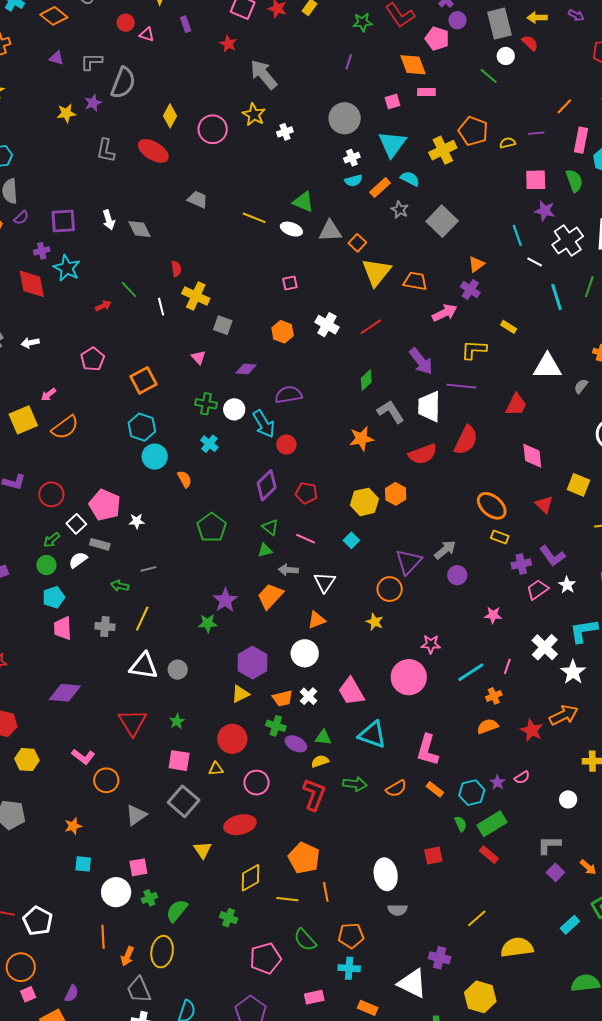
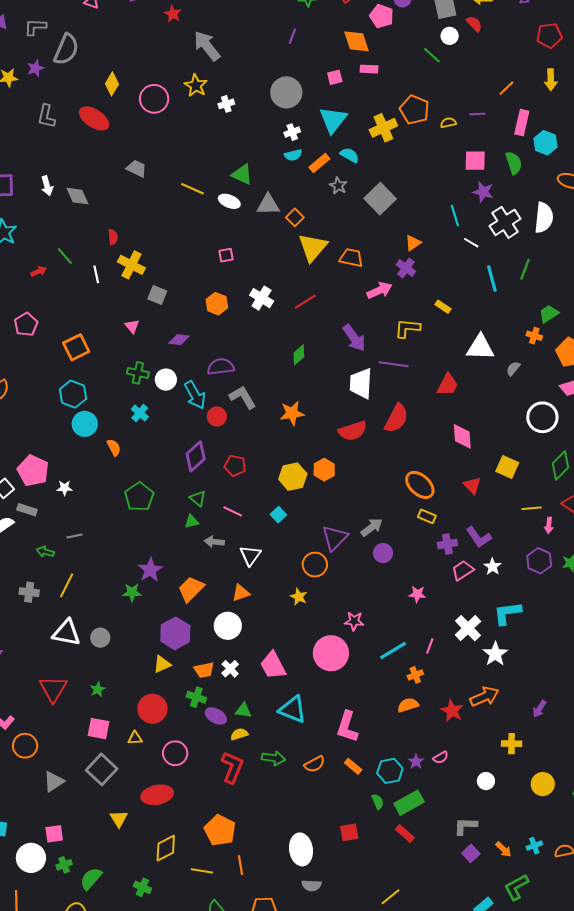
gray L-shape: (391, 412) -> (243, 397), moved
orange trapezoid: (270, 596) -> (191, 589), moved

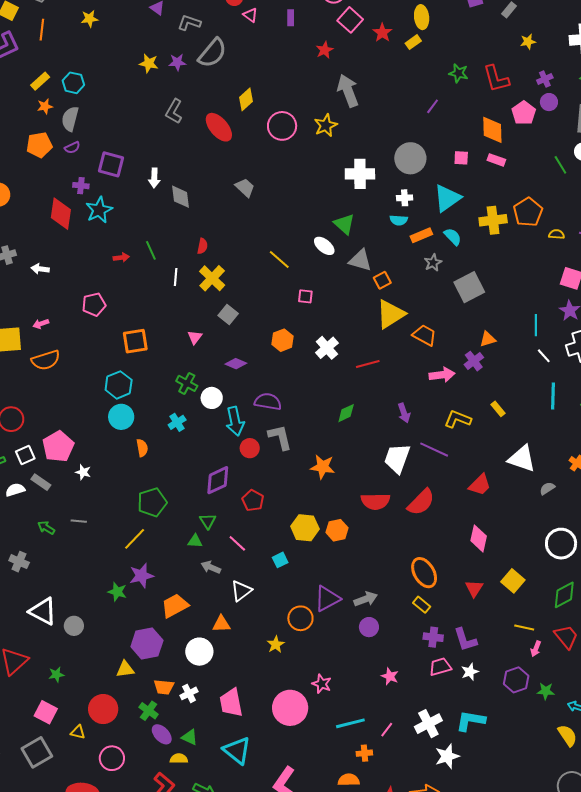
white cross: (226, 104) -> (360, 174), moved, size x1.8
yellow line: (192, 189) -> (279, 259), moved
purple arrow: (354, 338) -> (404, 413), size x0.7
yellow line: (67, 585) -> (135, 539), moved

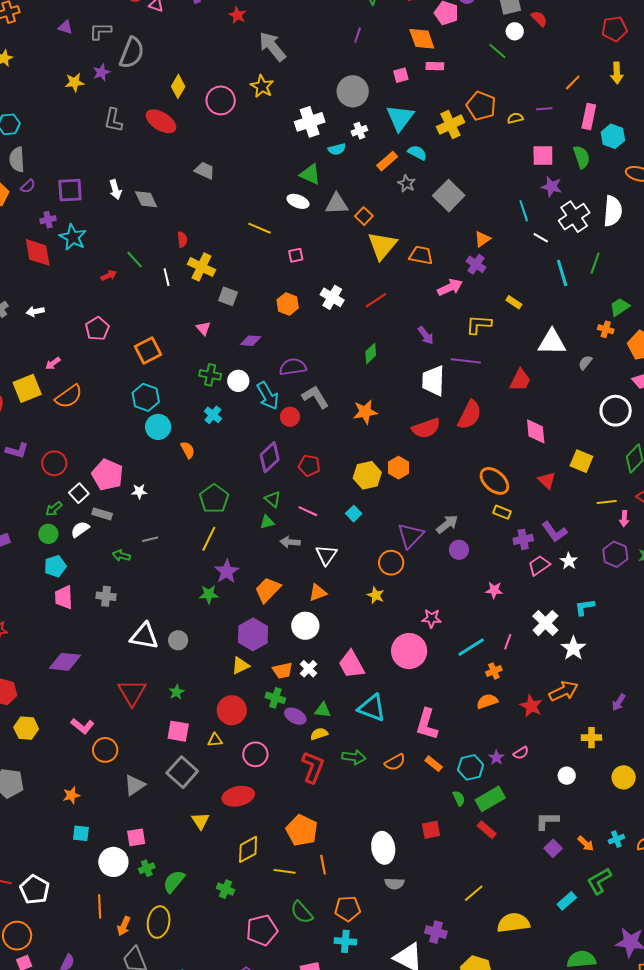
cyan semicircle: (399, 220) -> (337, 149), moved
cyan L-shape: (471, 721) -> (585, 607), size x0.7

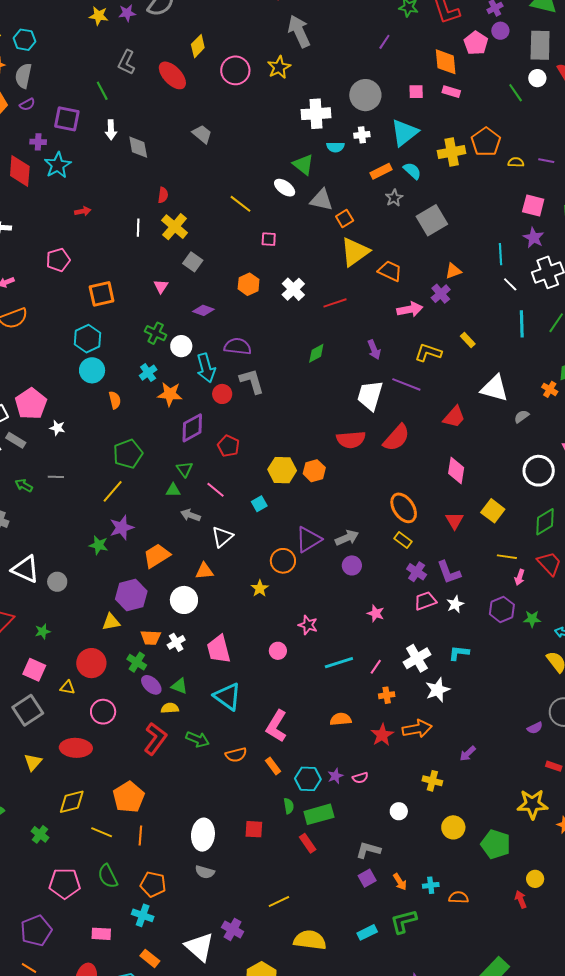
green line: (135, 260) -> (102, 91), moved
orange star: (365, 412) -> (170, 394), moved
purple cross: (523, 539) -> (417, 572), turned 30
pink circle: (409, 651) -> (278, 651), size x0.5
orange cross: (494, 671) -> (387, 695), moved

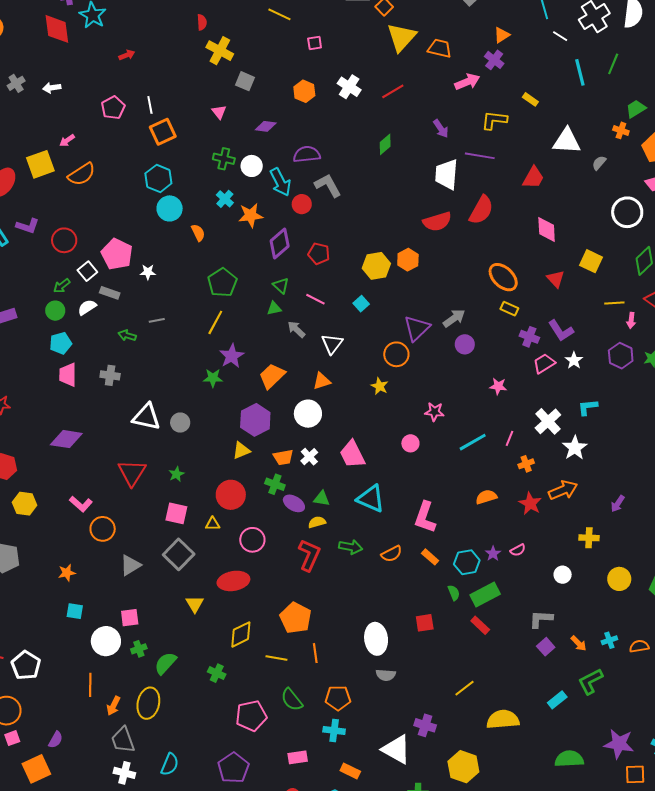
white line: (138, 228) -> (150, 105), moved
gray arrow: (190, 515) -> (296, 329), turned 36

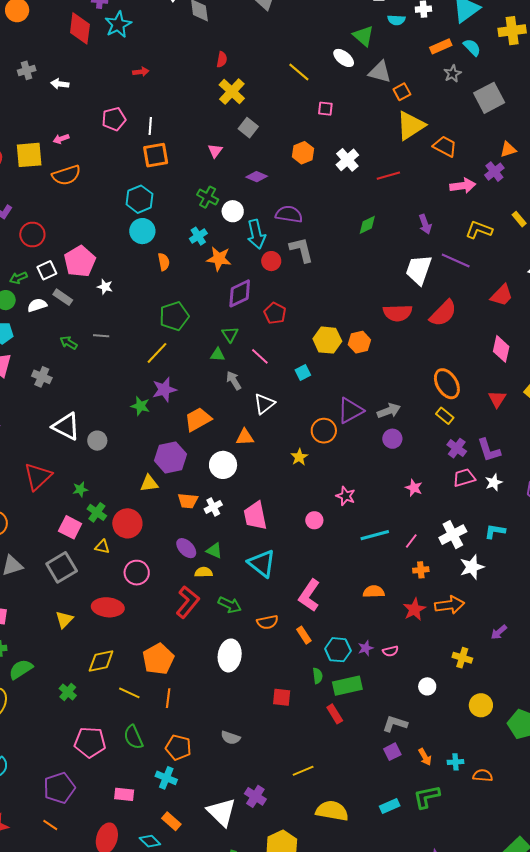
green cross: (275, 484) -> (97, 512), moved
white ellipse: (376, 639) -> (230, 655), moved

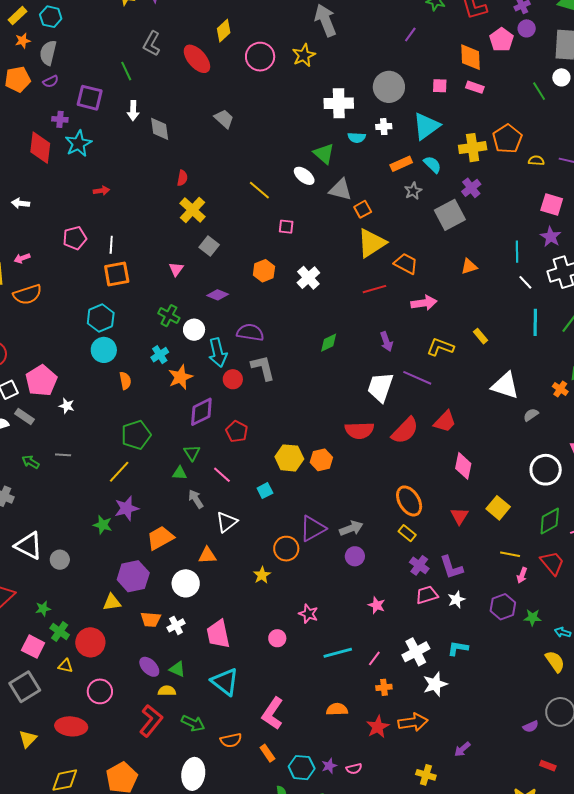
purple cross: (494, 172) -> (471, 188), moved
red line: (388, 176) -> (374, 289), moved
orange star: (219, 259) -> (181, 377), turned -30
red trapezoid: (502, 295) -> (445, 422), moved

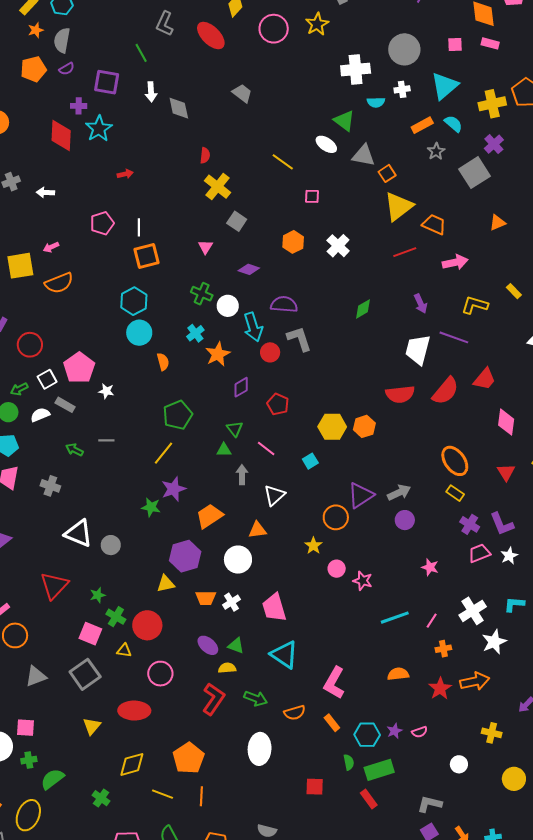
purple diamond: (201, 412) -> (241, 387), size x0.7
gray arrow: (196, 499) -> (242, 475), turned 36
pink circle: (277, 638) -> (337, 569), moved

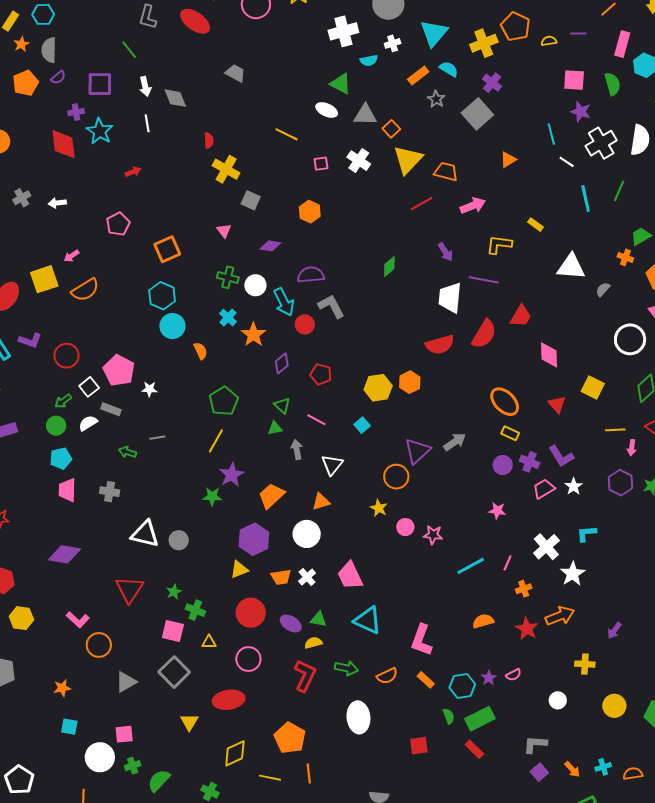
white line: (139, 227) -> (147, 123), moved
white cross: (338, 246) -> (359, 161), moved
purple circle: (405, 520) -> (503, 465), moved
red circle: (147, 625) -> (251, 613), moved

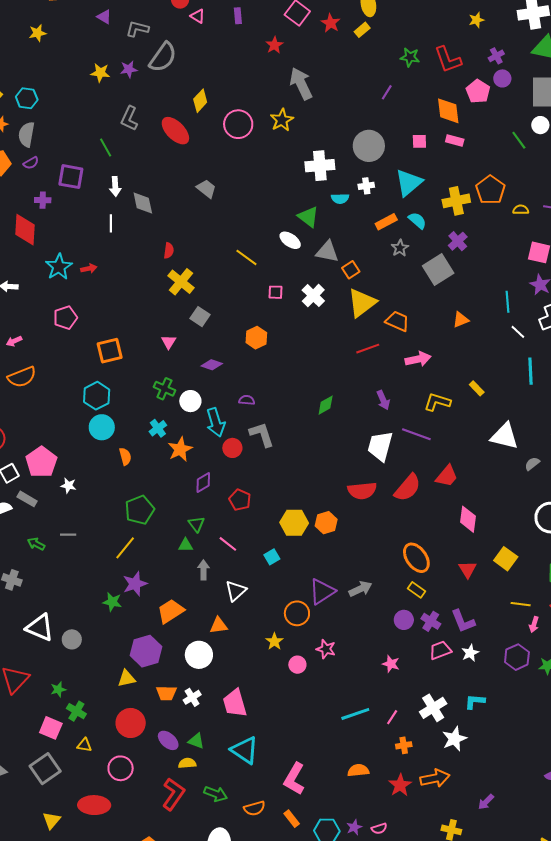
cyan star: (100, 131) -> (59, 267), moved
purple semicircle: (311, 275) -> (247, 400), size x0.6
pink star: (433, 535) -> (326, 649), moved

